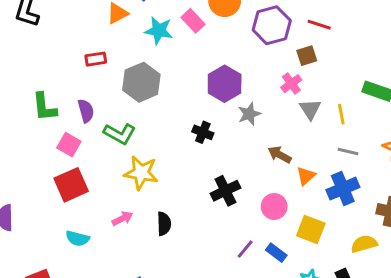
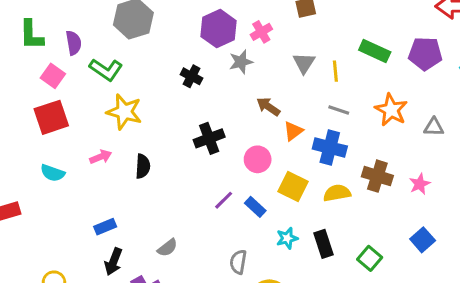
pink cross: (291, 84) -> (261, 32), moved
blue cross: (343, 189) -> (330, 148), turned 32
yellow semicircle: (364, 244) -> (337, 193), moved

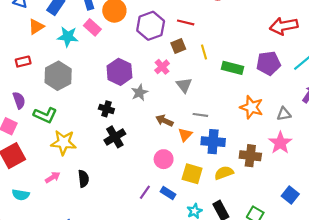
pink cross: (261, 32) -> (162, 67), moved
yellow line: (335, 71) -> (204, 52), moved
gray line: (339, 110) -> (200, 115), moved
black cross: (209, 138) -> (115, 137), moved
pink star: (420, 184) -> (280, 143), moved, size x1.5

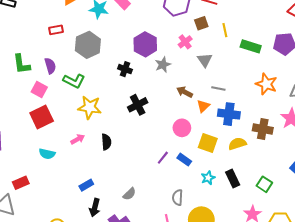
black cross: (106, 109) -> (125, 69), moved

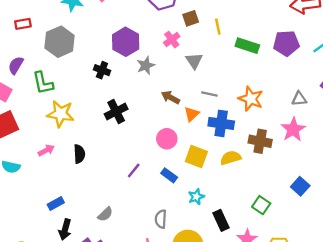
purple semicircle: (50, 66) -> (16, 65), turned -133
green L-shape: (74, 81) -> (43, 83), turned 50
orange star: (266, 84) -> (251, 99), moved
purple line: (163, 158) -> (134, 171), moved
black rectangle: (233, 179) -> (221, 220), moved

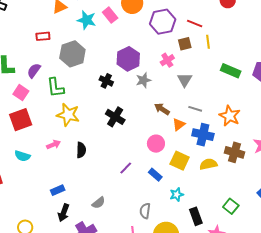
yellow line: (218, 27) -> (208, 42), moved
black cross: (116, 111) -> (115, 117), turned -36

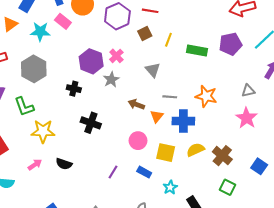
yellow line: (208, 42) -> (168, 40), moved, turned 40
pink cross: (167, 60) -> (116, 56), moved
black semicircle: (81, 150) -> (64, 164), turned 119
brown cross: (235, 152) -> (222, 156), moved, turned 36

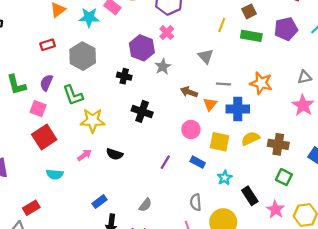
brown square: (145, 33) -> (249, 11), moved
pink cross: (116, 56) -> (167, 33), moved
brown cross: (222, 156) -> (278, 144), turned -30

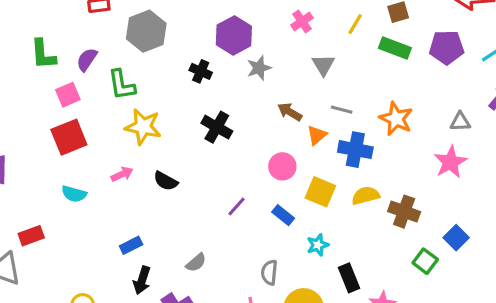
pink cross: (167, 33) -> (302, 21), moved
pink square: (38, 109) -> (68, 95), turned 35
green square: (284, 177) -> (425, 261), moved

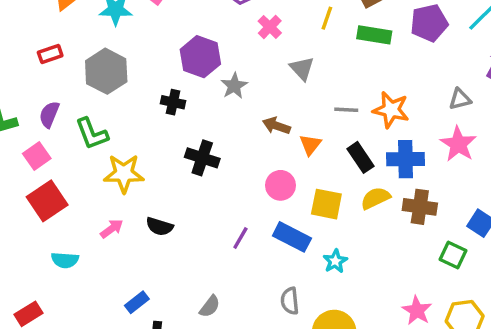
gray line: (342, 110) -> (346, 110), moved
blue cross: (355, 150) -> (405, 159), moved
blue rectangle: (283, 215) -> (292, 237), size x1.5
black rectangle: (349, 278) -> (361, 157), moved

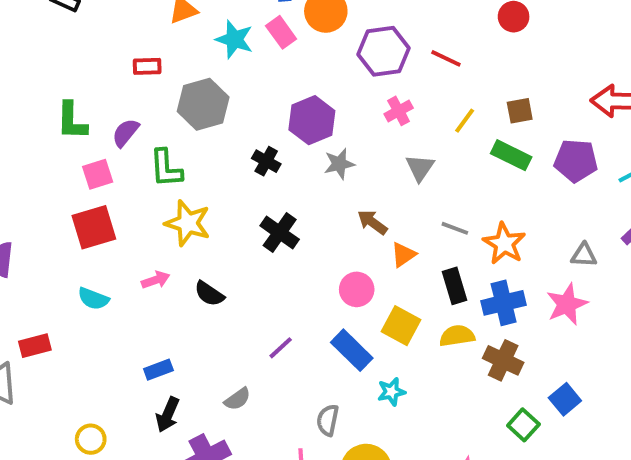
blue cross: (405, 159) -> (504, 303), turned -30
purple line: (240, 238) -> (281, 348), moved

